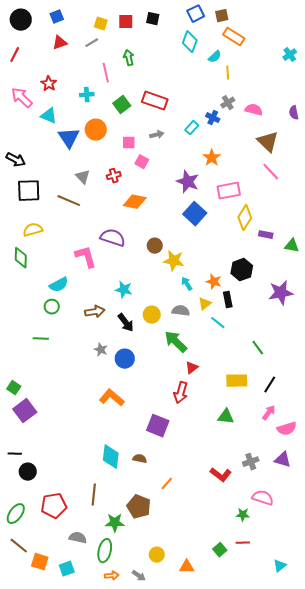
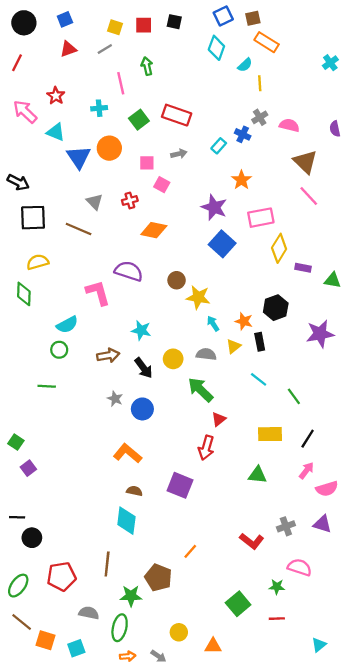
cyan line: (218, 323) -> (259, 379), moved
purple square: (25, 411) -> (28, 468), size x0.6
brown semicircle: (140, 459) -> (134, 491), moved
green square: (220, 550) -> (238, 604), moved, size x1.5

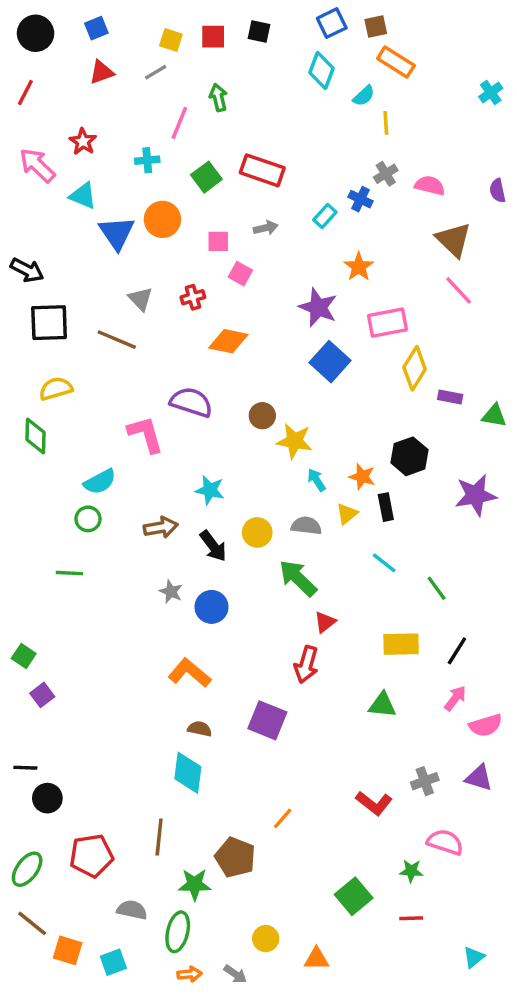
pink line: (121, 83) -> (179, 123), turned 35

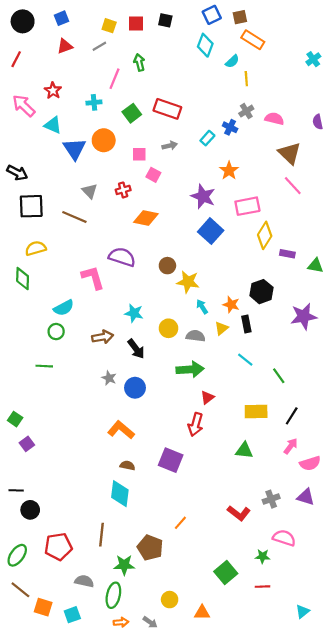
yellow circle: (257, 532) -> (169, 328), moved
green arrow: (298, 578) -> (190, 369), turned 132

